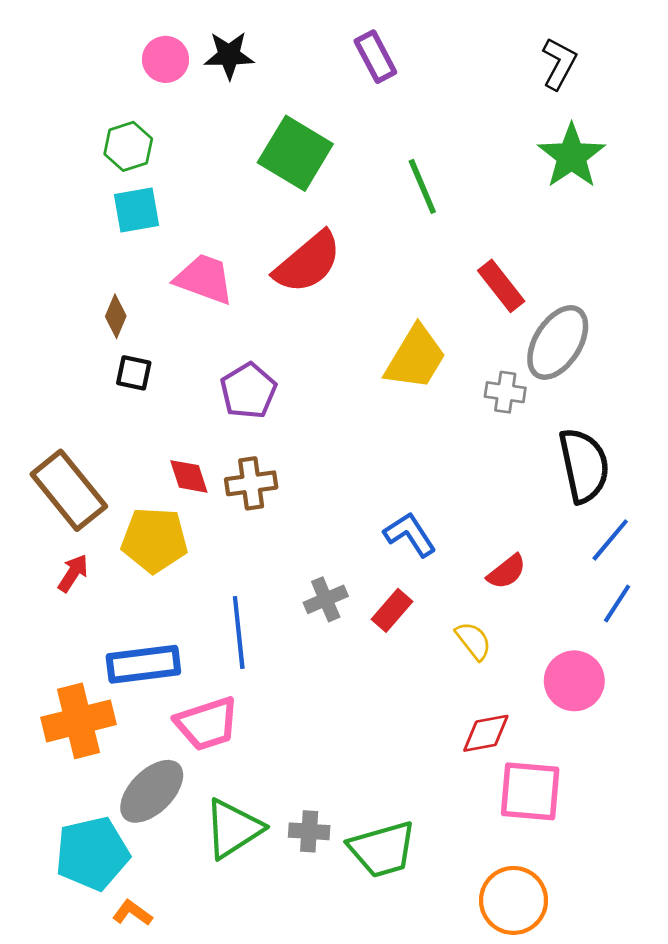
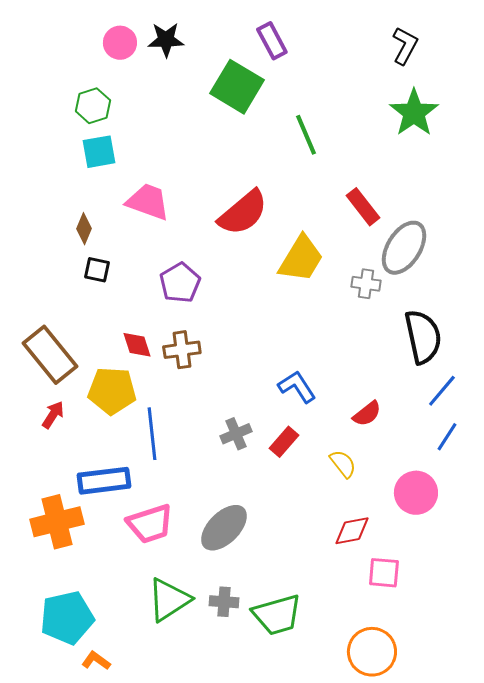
green square: (295, 153) -> (237, 87), moved
red semicircle: (308, 262) -> (243, 213), moved
blue line: (239, 632) -> (152, 434), moved
gray ellipse: (152, 791) -> (224, 528), moved
pink square: (530, 791) -> (384, 573), size x0.7

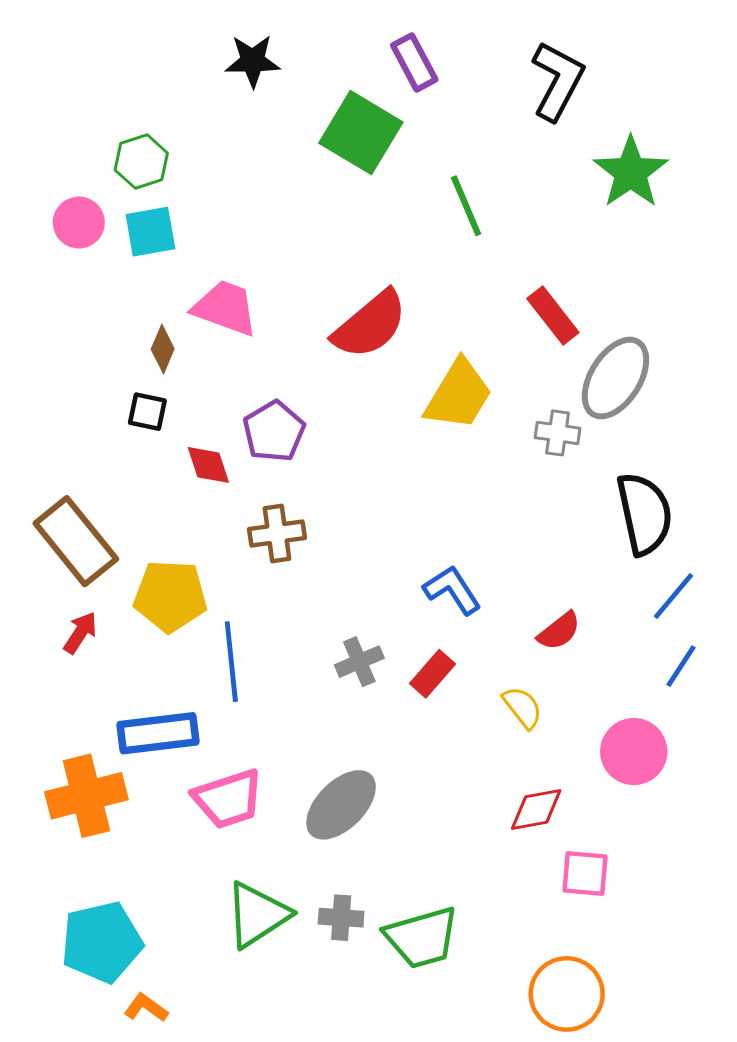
pink circle: (120, 43) -> (79, 223), moved
black L-shape: (405, 46) -> (558, 81), moved, size x1.4
brown diamond: (84, 229) -> (163, 349), moved
red diamond: (137, 345) -> (208, 465), moved

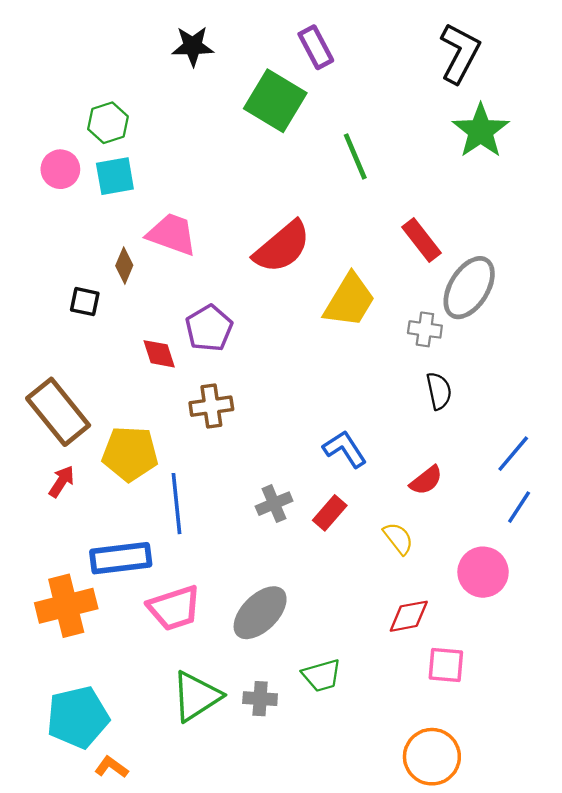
black L-shape: (558, 81) -> (460, 53), moved
black square: (147, 412) -> (85, 302), moved
black semicircle: (644, 514) -> (439, 391), moved, size x0.6
green trapezoid: (422, 938) -> (322, 675), moved, size x0.7

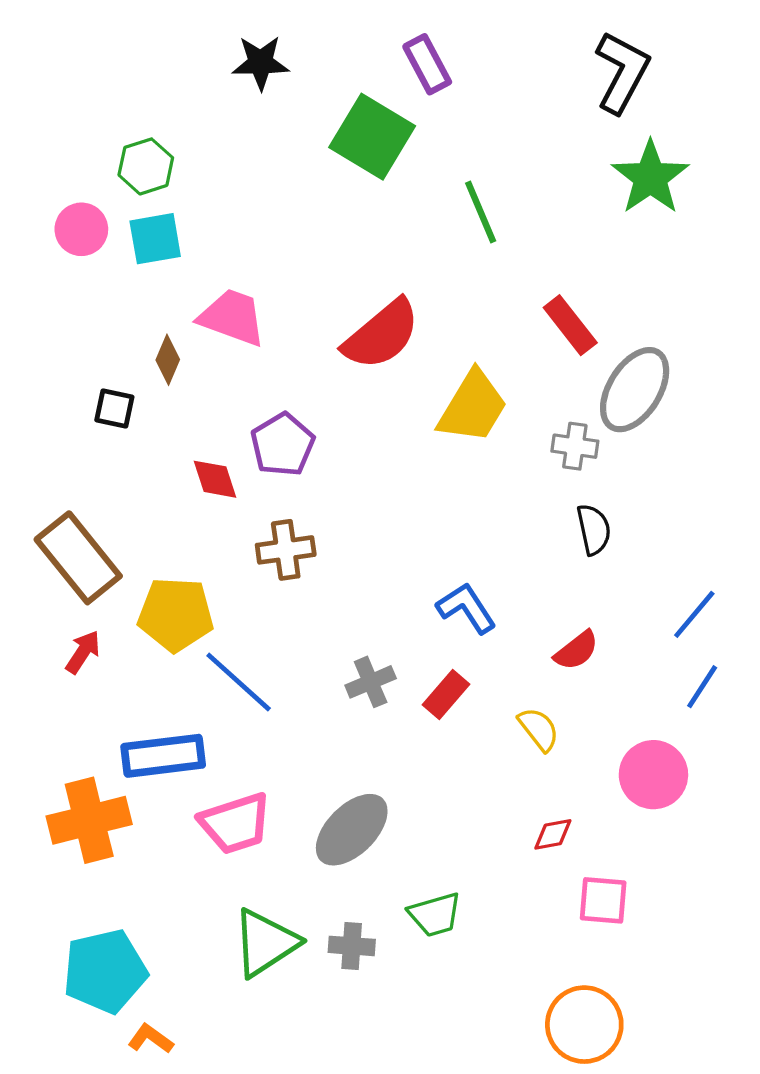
blue line: (176, 504) -> (239, 682), turned -42
red diamond: (409, 616) -> (553, 834), size x0.7

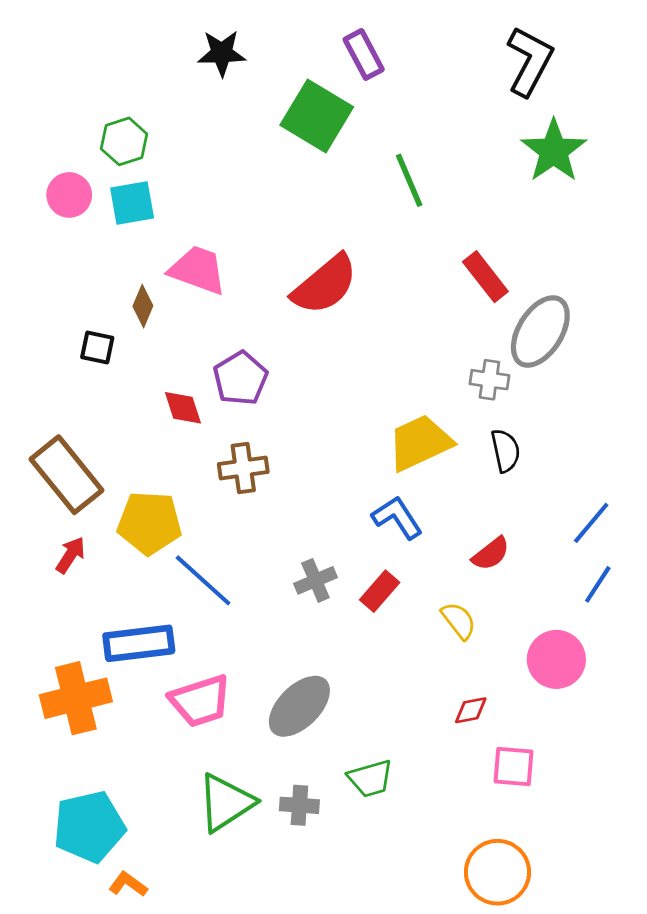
yellow trapezoid: (473, 407) -> (420, 443), moved, turned -146

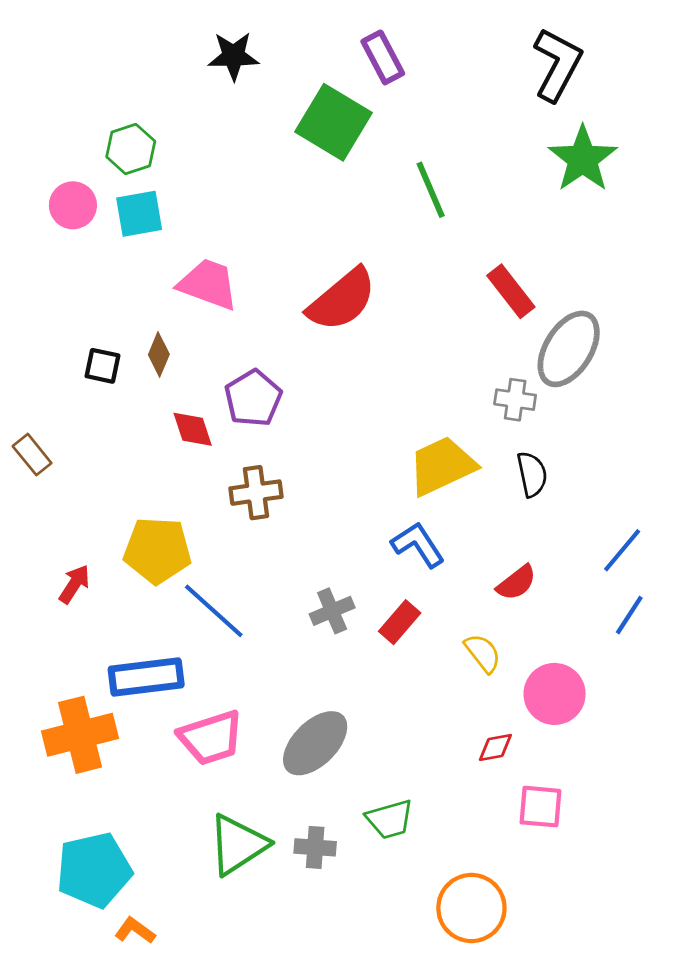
brown diamond: (143, 306) -> (159, 355), moved
brown rectangle: (67, 475) -> (32, 455), moved, size x0.5
pink circle: (556, 659) -> (555, 694), moved
orange circle: (497, 872) -> (471, 908), moved

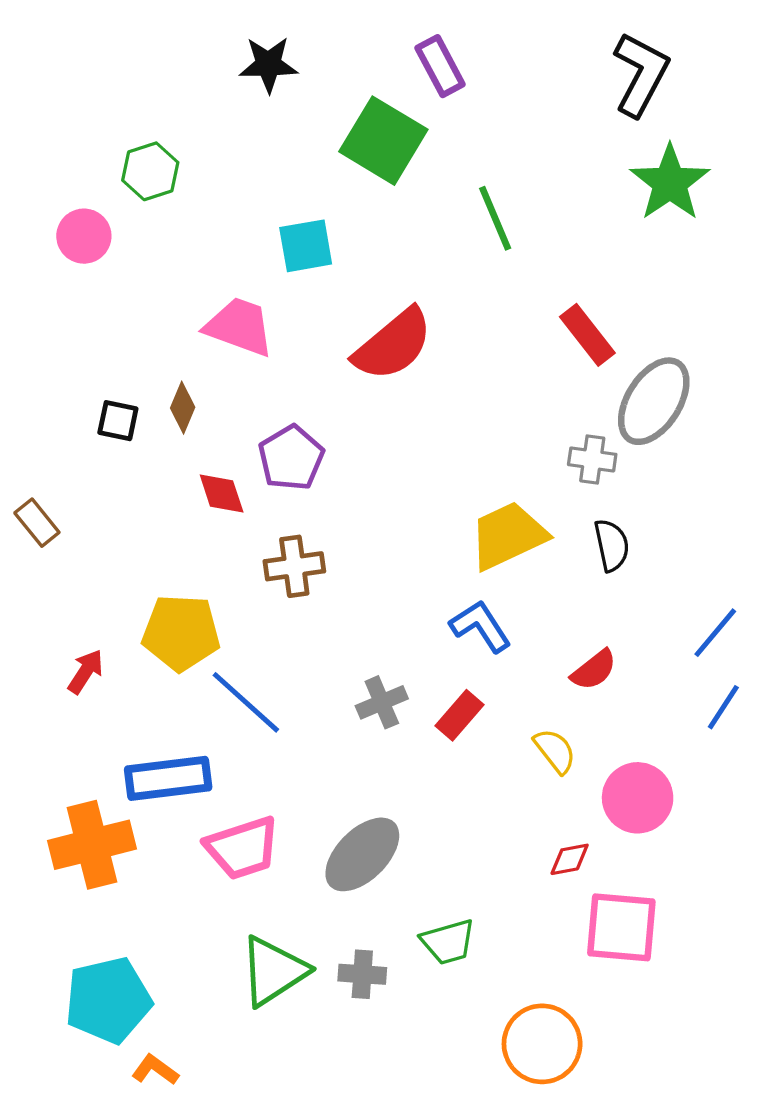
cyan square: (139, 214) -> (306, 246), moved
pink square: (540, 807) -> (621, 927), size x1.4

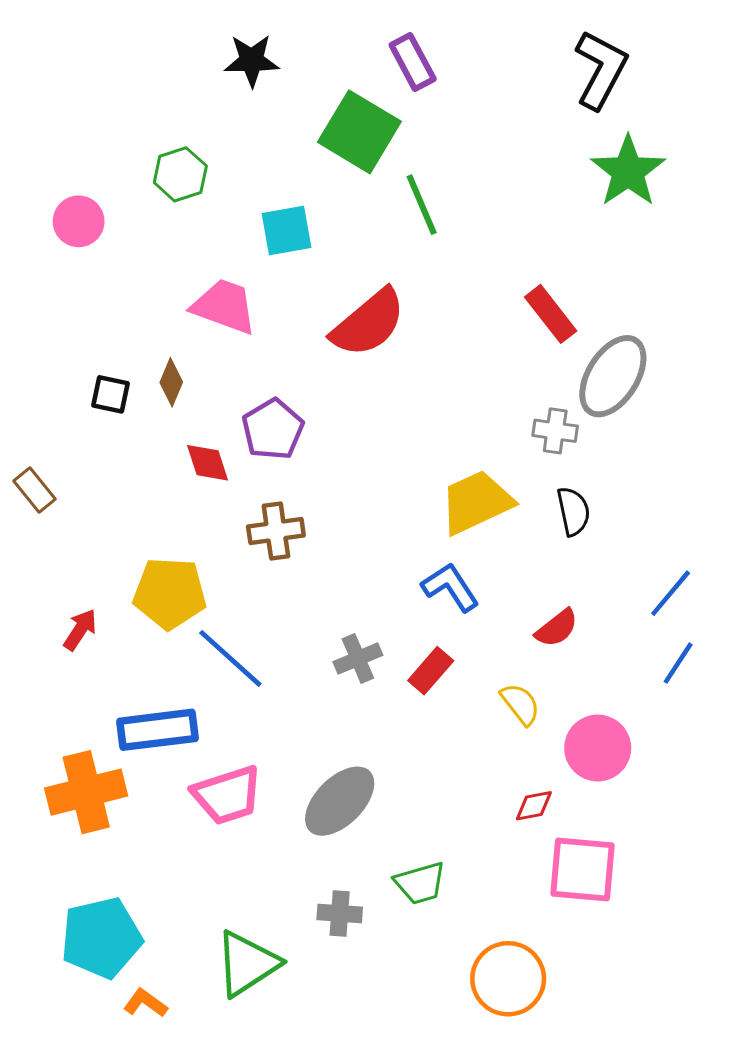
green hexagon: (150, 171) -> (180, 174), moved
green line: (495, 218) -> (422, 205), moved
green triangle: (273, 971) -> (247, 964), moved

